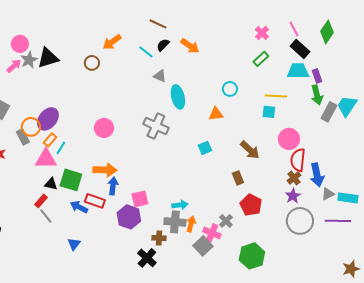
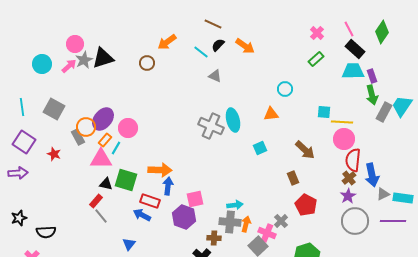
yellow line: (276, 96) -> (342, 122), moved
cyan ellipse: (178, 97) -> (233, 120), moved
pink circle: (104, 128) -> (128, 128), moved
blue arrow: (79, 207) -> (142, 215), moved

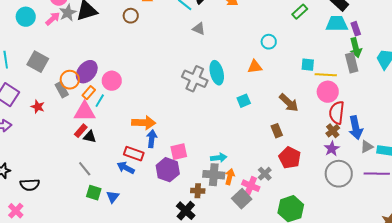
gray rectangle: (384, 112) -> (352, 63), moved, turned -42
green square: (126, 180) -> (94, 193), moved, size x0.7
red rectangle: (96, 201) -> (81, 131), moved

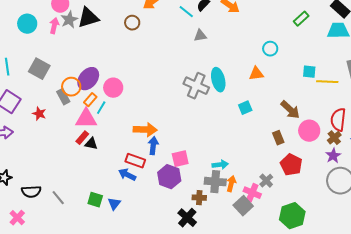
pink arrow: (53, 19) -> (54, 26), turned -35
gray triangle: (199, 29) -> (200, 36), turned -32
pink circle: (328, 92) -> (309, 131), moved
gray line: (85, 169) -> (58, 198), moved

